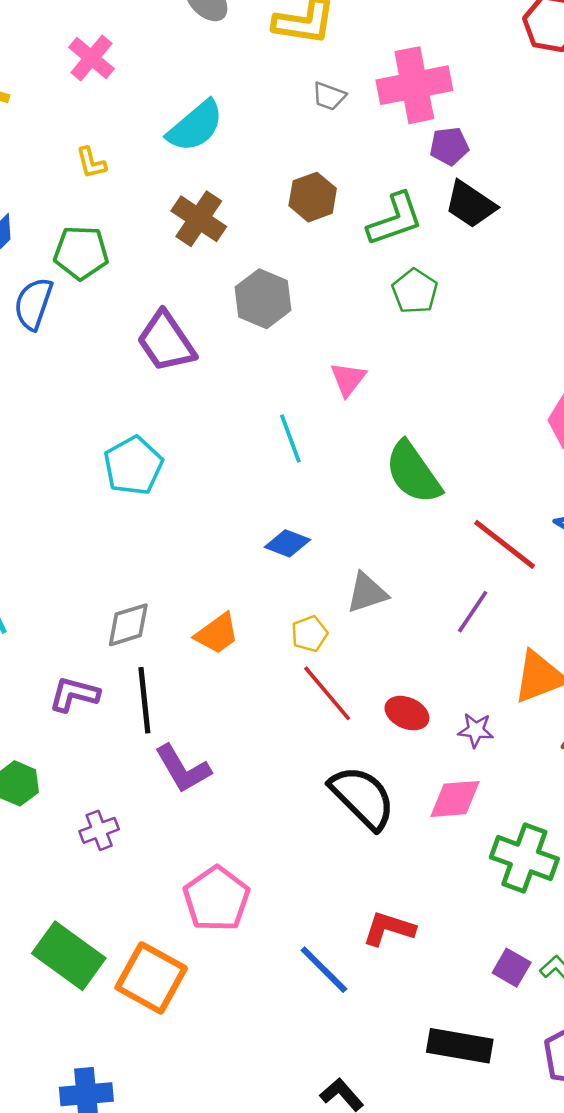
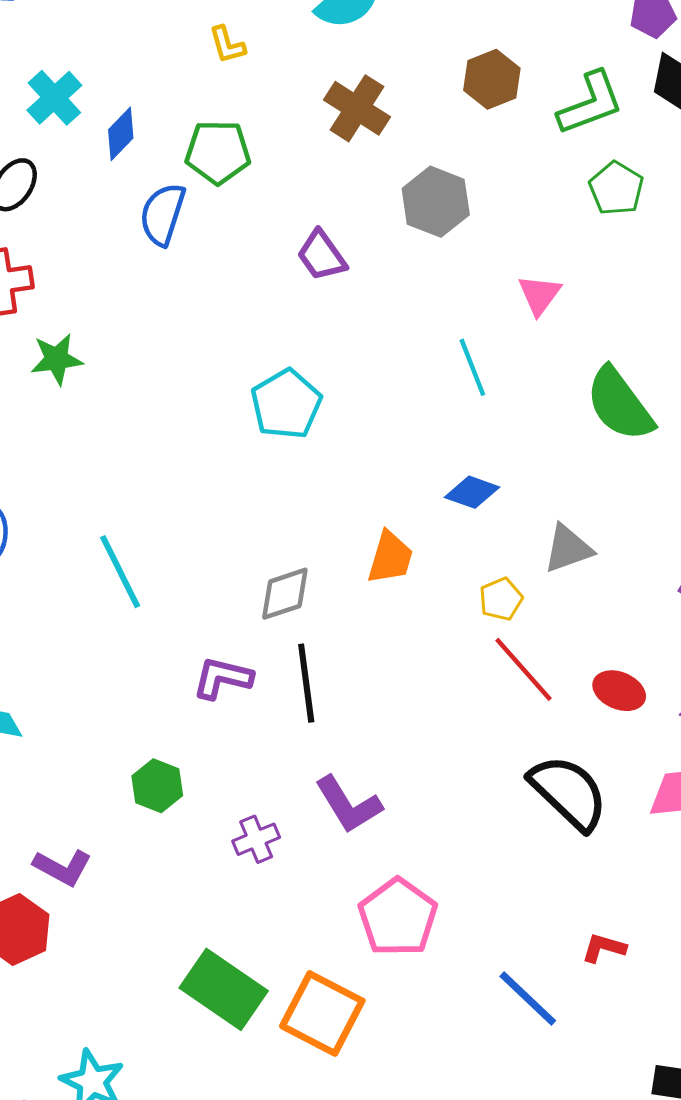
purple trapezoid: (166, 342) -> (322, 256), size x0.7
orange trapezoid: (217, 634) -> (390, 558), moved, turned -36
purple L-shape: (183, 769) -> (348, 805), moved
red L-shape: (389, 929) -> (604, 948), size x0.7

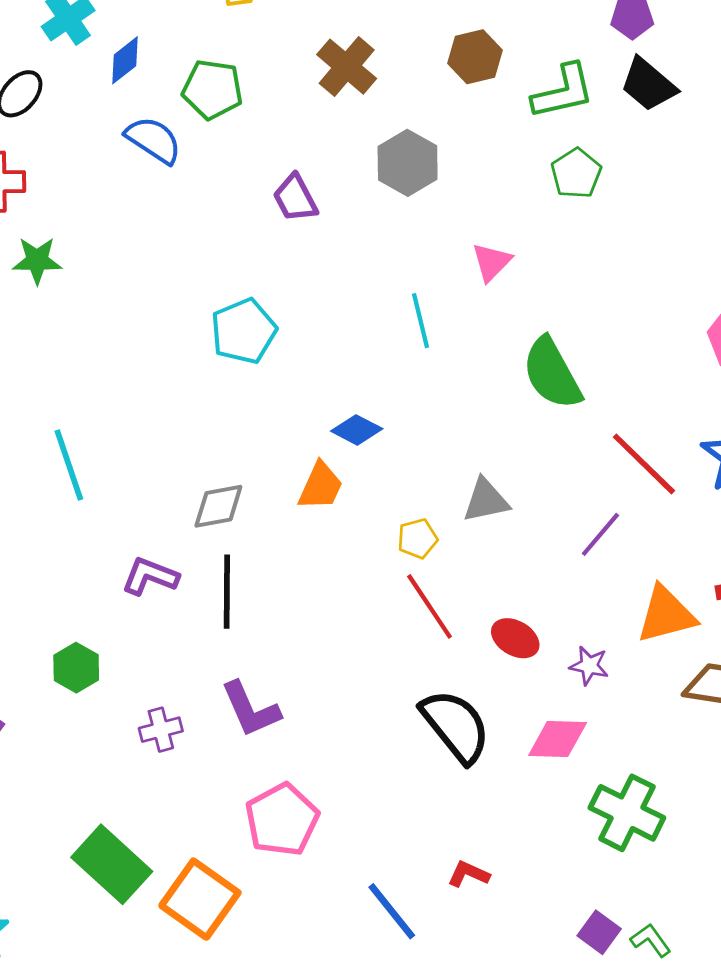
blue semicircle: (163, 214) -> (153, 140), turned 98
blue diamond: (472, 492) -> (357, 430), moved

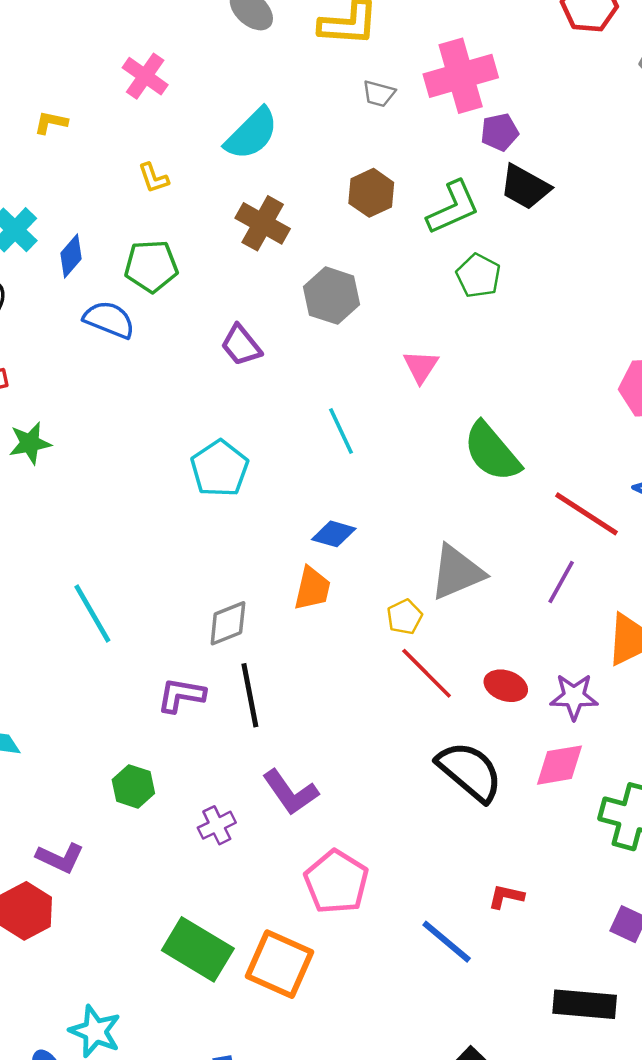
cyan line: (420, 321) -> (341, 431), moved
gray triangle: (486, 500) -> (457, 572), size x1.4
purple star: (589, 666) -> (574, 697), size x1.4

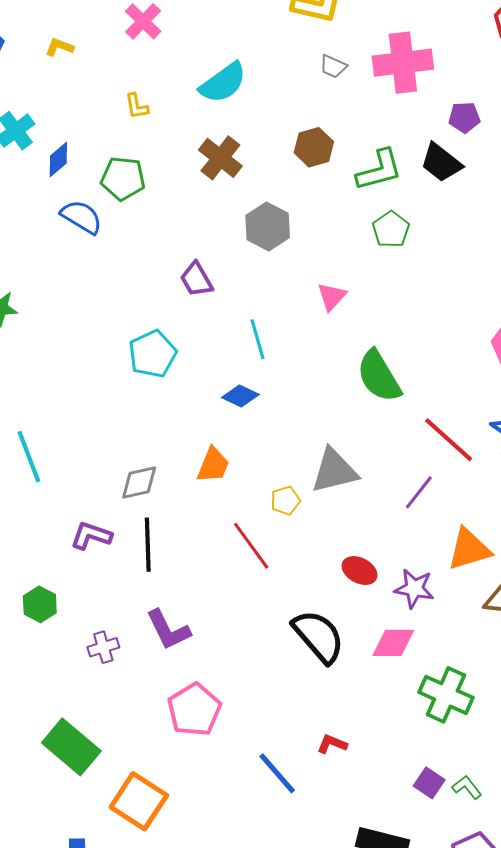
purple pentagon: (500, 132) -> (464, 117), moved
purple trapezoid: (241, 345) -> (196, 279), moved
blue diamond: (334, 534) -> (240, 396), moved
red line: (427, 673) -> (251, 546), moved
orange square: (280, 964) -> (139, 801), moved

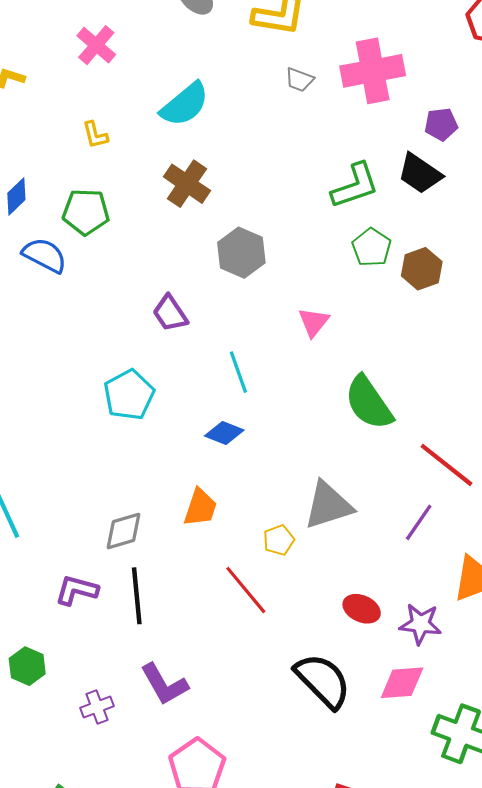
brown hexagon: (314, 147) -> (422, 269), moved

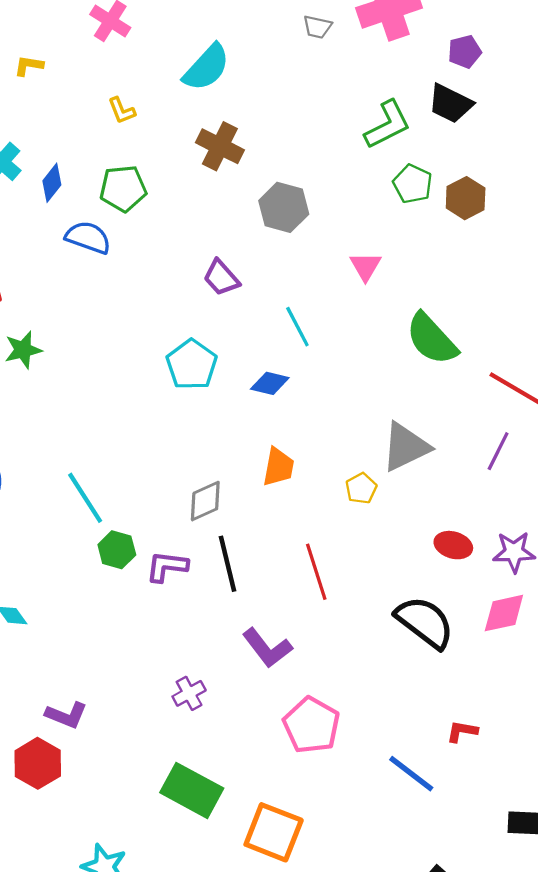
blue diamond: (224, 433) -> (270, 383), moved
red line: (246, 590) -> (316, 572), moved, turned 30
green hexagon: (27, 666) -> (117, 550), moved
purple cross: (97, 707) -> (189, 693), moved

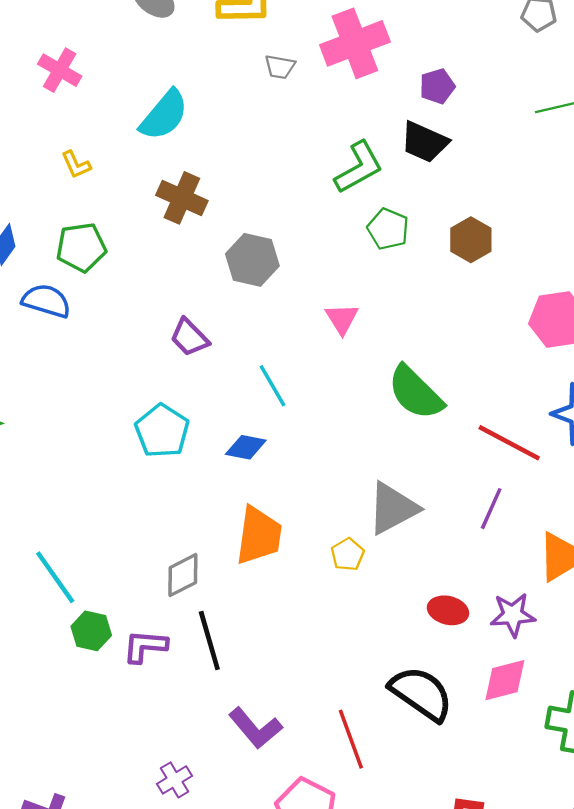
brown hexagon: (466, 198) -> (471, 240), moved
orange trapezoid: (278, 467) -> (259, 535), size x1.4
red line: (316, 572) -> (351, 739), moved

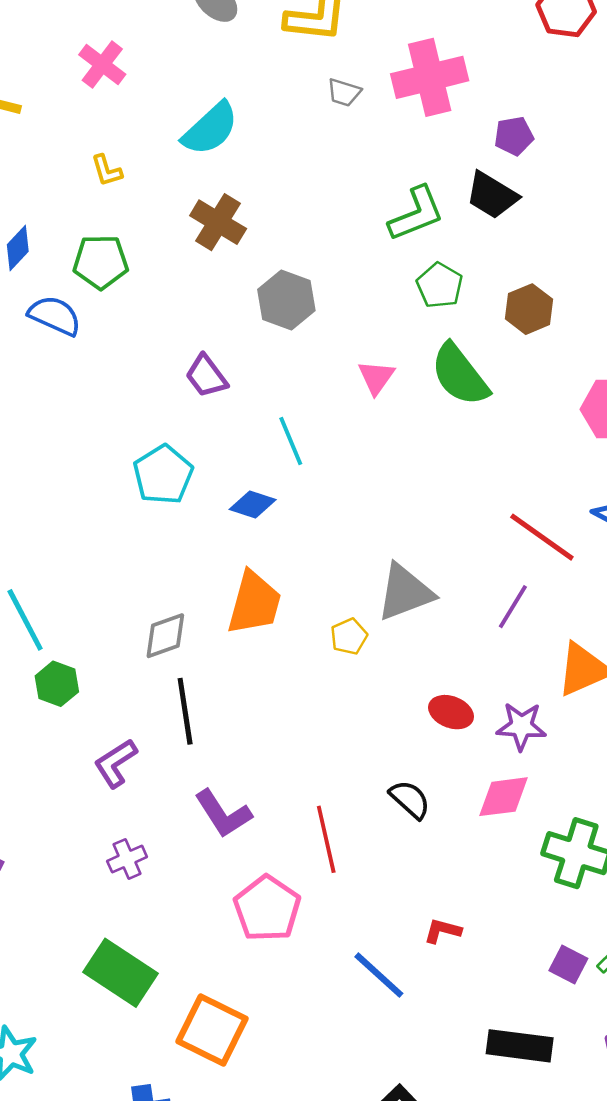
green semicircle: (415, 393) -> (460, 375), moved
purple L-shape: (145, 646) -> (115, 763), moved, turned -45
black semicircle: (421, 694) -> (410, 799), size x0.6

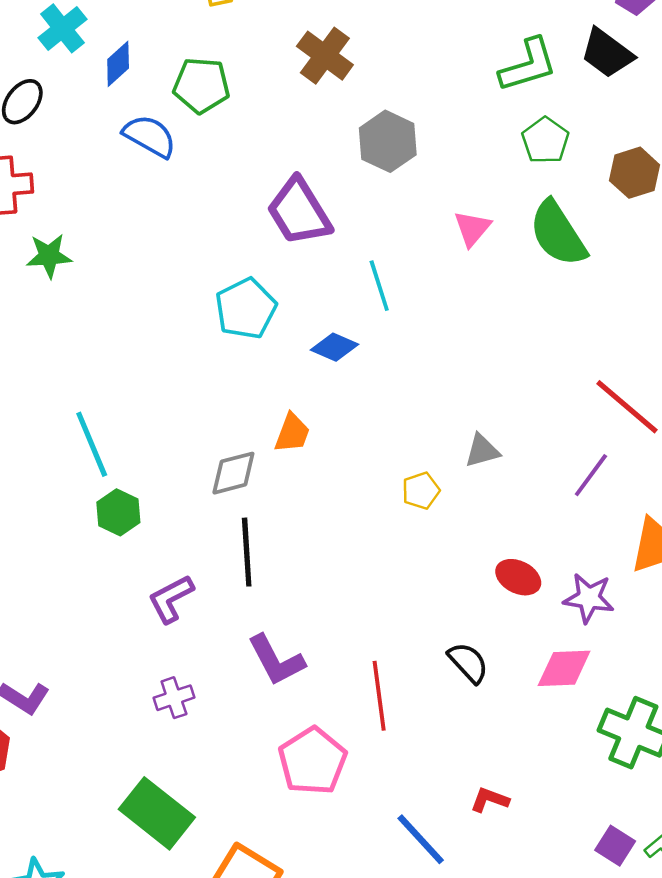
purple trapezoid: (206, 376) -> (299, 212), size x1.5
gray triangle: (405, 592) -> (482, 451), size x0.6
orange trapezoid: (254, 603) -> (292, 433), moved, size x0.6

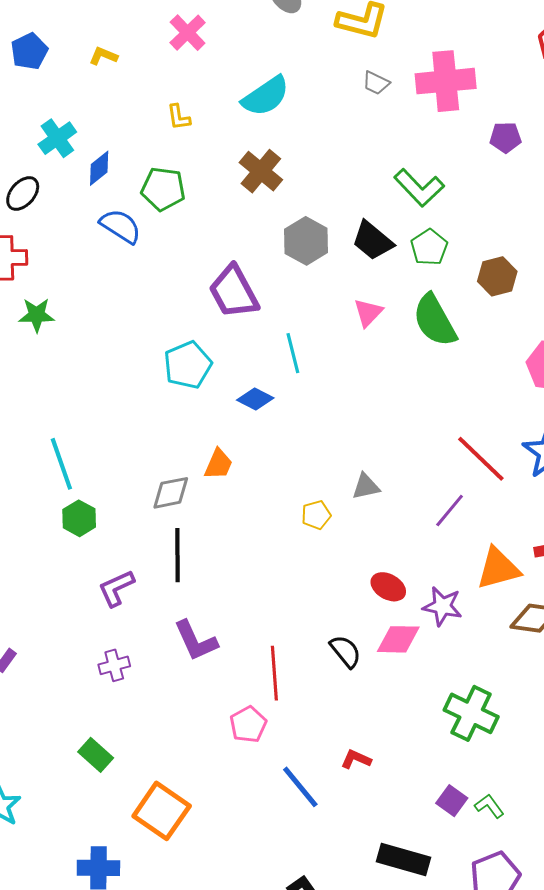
black trapezoid: (607, 53) -> (373, 241), moved
green L-shape: (528, 65) -> (419, 188), turned 60
pink diamond: (564, 668) -> (398, 639), moved
pink pentagon: (312, 761) -> (248, 724), moved, size x0.7
green rectangle: (157, 813) -> (96, 755), size x0.6

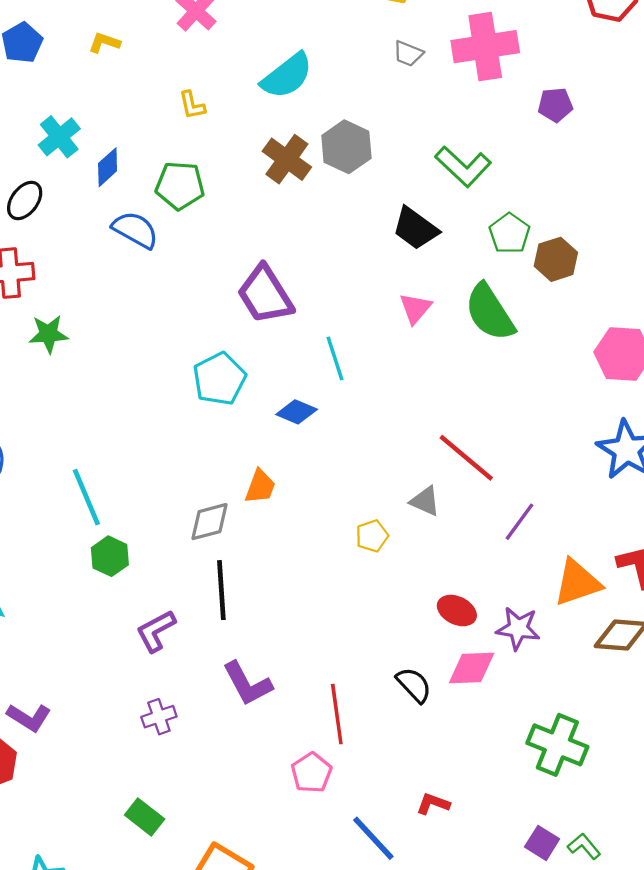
gray hexagon: (306, 241) -> (346, 147), moved
green pentagon: (429, 247) -> (510, 233), moved
red line: (481, 459) -> (466, 458), moved
gray triangle: (366, 487) -> (425, 501), turned 40

